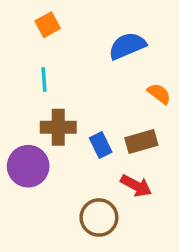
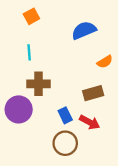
orange semicircle: (159, 94) -> (105, 62), turned 112
blue rectangle: (101, 145) -> (65, 115), moved

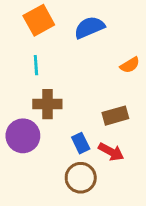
orange square: (31, 16) -> (39, 20), size x1.5
blue semicircle: (84, 30) -> (89, 27), moved
orange semicircle: (105, 62) -> (130, 65), moved

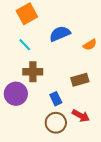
blue semicircle: (89, 27) -> (60, 34), moved
cyan line: (36, 65) -> (25, 45), turned -40
red arrow: (111, 152) -> (81, 116), moved

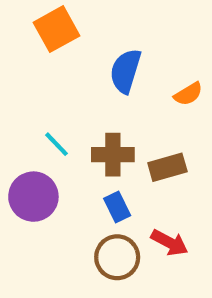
blue semicircle: (60, 34) -> (126, 71), turned -50
cyan line: (25, 45) -> (56, 144), moved
brown cross: (33, 72) -> (113, 155), moved

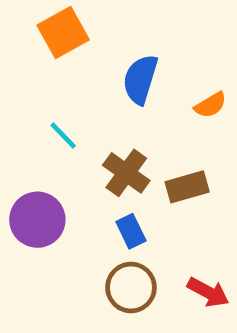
cyan line: (56, 144) -> (63, 135), moved
brown cross: (113, 155) -> (126, 173), turned 36
red arrow: (169, 243) -> (208, 292), moved

